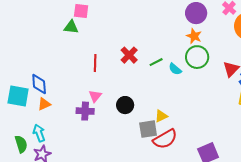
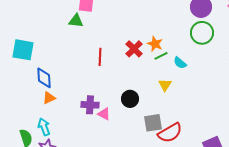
orange star: (194, 36) -> (155, 44), moved
green circle: (197, 57) -> (202, 33), moved
cyan square: (18, 96) -> (23, 50), moved
pink triangle: (95, 96) -> (104, 114), moved, turned -40
yellow triangle: (161, 116) -> (165, 85), moved, turned -32

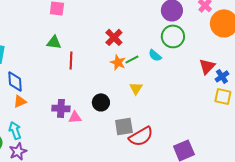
green triangle: (76, 21) -> (54, 42), moved
orange star: (155, 44) -> (118, 62), moved
red cross: (134, 49) -> (114, 37), moved
cyan semicircle: (180, 63) -> (155, 55), moved
pink triangle: (104, 114) -> (75, 117), turned -32

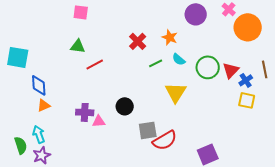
green circle: (173, 36) -> (208, 67), moved
red line: (71, 60) -> (95, 64), turned 60
orange star: (118, 62) -> (170, 37), moved
yellow triangle: (136, 88) -> (176, 92), moved, size x1.6

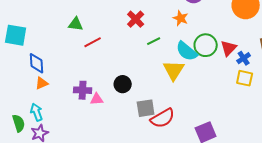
orange star: (170, 37) -> (181, 18), moved
cyan semicircle: (179, 59) -> (187, 51), moved, size x1.6

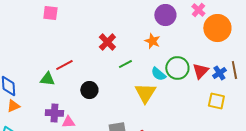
green triangle: (76, 24) -> (47, 79), moved
cyan semicircle: (187, 51) -> (158, 74), size x0.7
blue cross: (244, 58) -> (219, 73), moved
black circle: (123, 84) -> (89, 90), moved

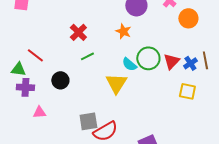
orange circle: (217, 28) -> (188, 18), size x0.7
green line: (125, 64) -> (87, 56), moved
red line: (64, 65) -> (35, 55), turned 66
purple cross: (54, 113) -> (25, 87), moved

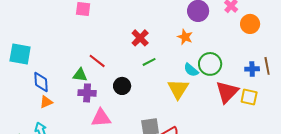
red triangle: (171, 61) -> (227, 92), moved, size x1.4
blue cross: (190, 63) -> (252, 69), turned 32
pink triangle: (39, 112) -> (101, 118), size x1.5

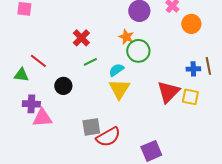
green circle: (210, 64) -> (138, 51), moved
cyan semicircle: (191, 70) -> (116, 70), moved, turned 105
purple cross: (87, 93) -> (31, 104), moved

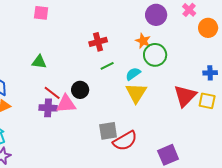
red cross: (81, 38) -> (98, 42), turned 30
red line: (38, 61) -> (52, 93), moved
green triangle: (21, 75) -> (39, 62), moved
pink triangle: (42, 118) -> (66, 104), moved

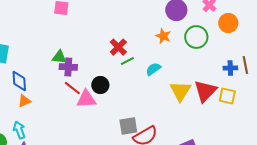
red cross: (98, 42) -> (118, 47), moved, turned -30
green circle: (155, 55) -> (196, 37), moved
yellow triangle: (136, 93) -> (180, 91), moved
purple cross: (48, 108) -> (68, 67), moved

